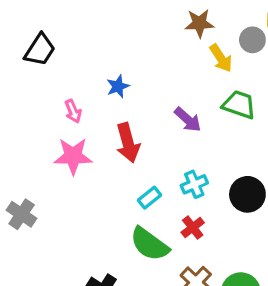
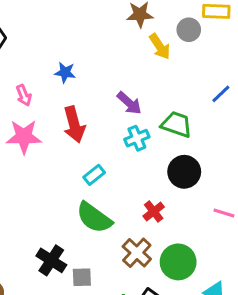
blue star: (118, 86) -> (65, 72), turned 30
green trapezoid: (239, 105) -> (177, 124), moved
cyan cross: (194, 184) -> (137, 138), moved
red cross: (193, 228) -> (154, 212), moved

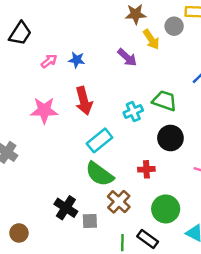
pink arrow: (24, 95) -> (49, 61), moved, turned -105
purple arrow: (129, 103) -> (127, 57), moved
cyan rectangle: (94, 175) -> (100, 140), size x1.5
red cross: (154, 212) -> (146, 169), turned 35
brown cross: (137, 253) -> (119, 202), moved

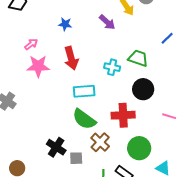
pink arrow: (49, 61) -> (31, 44), moved
cyan cross: (133, 112) -> (112, 67), turned 35
cyan rectangle: (100, 140) -> (84, 91), turned 35
red cross: (146, 169) -> (123, 115), size x1.6

